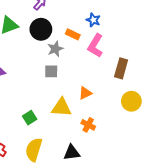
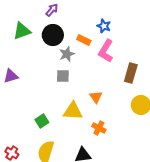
orange triangle: (85, 93) -> (96, 97), turned -40

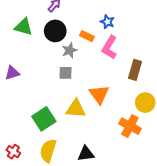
green triangle: (22, 31) -> (24, 27), turned 36
orange triangle: (96, 97) -> (99, 94), size x1.5
green square: (42, 121) -> (44, 119), size x1.6
orange cross: (99, 128) -> (130, 126), moved, size x1.5

